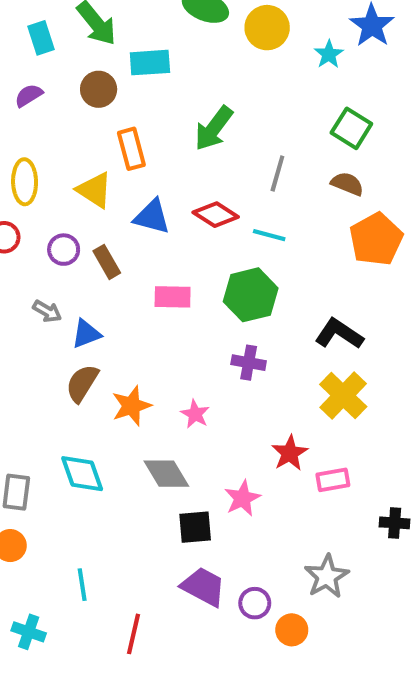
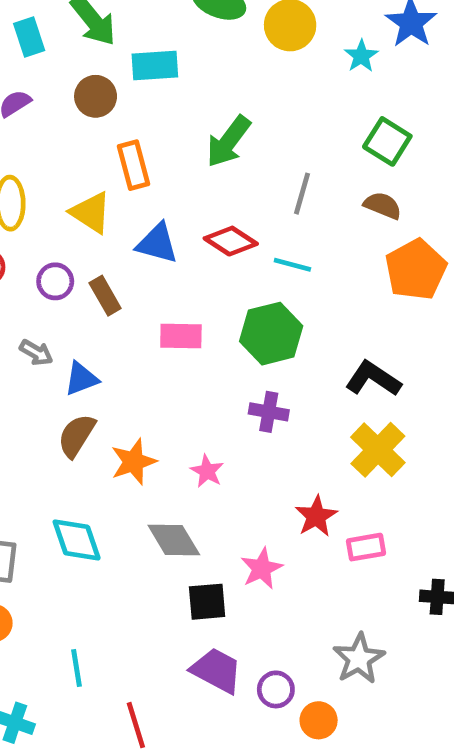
red line: (134, 634) -> (136, 725), turned -30

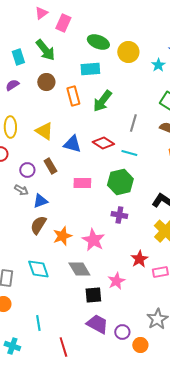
cyan rectangle: (155, 65) -> (90, 69), moved
orange rectangle: (133, 165) -> (73, 96), moved
purple circle: (55, 281) -> (27, 170), moved
pink star: (207, 471) -> (93, 240), size x1.6

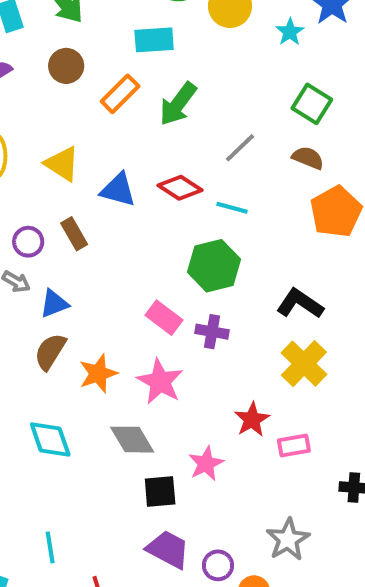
orange rectangle: (73, 96) -> (120, 94), turned 60
gray line: (133, 123) -> (240, 148), turned 30
pink rectangle: (82, 183) -> (164, 318), moved, turned 36

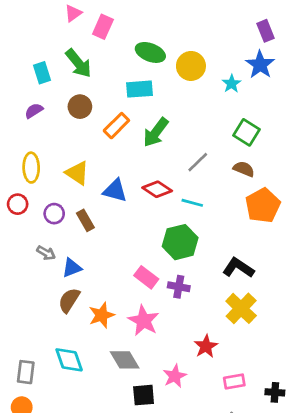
purple circle: (28, 242) -> (54, 214), moved
pink rectangle: (294, 446) -> (234, 382), moved

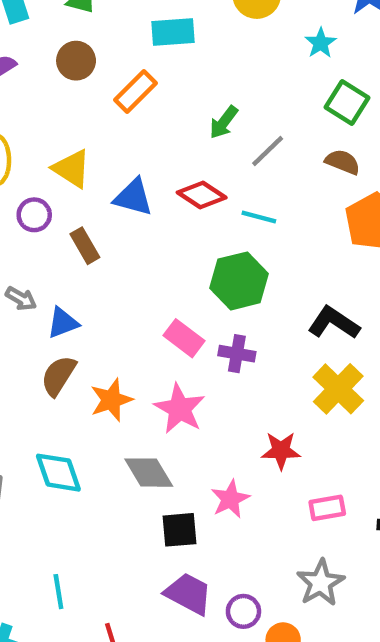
cyan star: (232, 84) -> (321, 43), moved
green arrow: (156, 132) -> (224, 122), moved, size x0.7
purple circle: (54, 214) -> (34, 215), moved
red star: (206, 346) -> (281, 451), turned 30

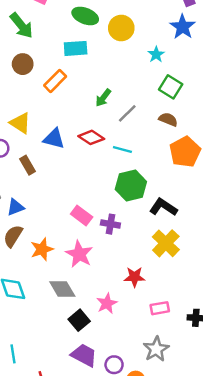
green hexagon: (239, 281) -> (131, 186), moved
black square: (180, 530) -> (79, 320), turned -35

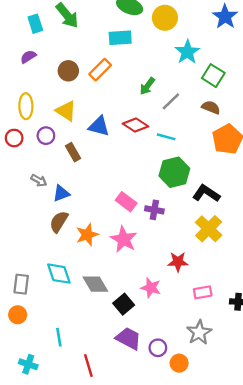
cyan star: (156, 54) -> (187, 52), moved, size x1.5
brown circle: (23, 64) -> (68, 71), moved
gray diamond: (62, 289) -> (95, 284), moved
pink star: (107, 303) -> (151, 288), turned -30

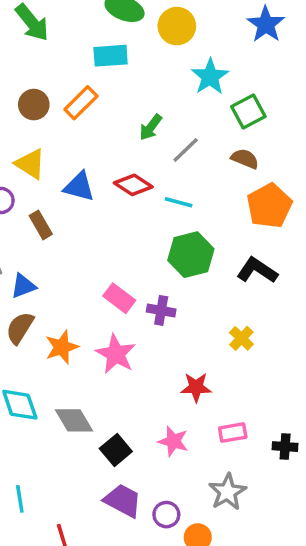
green square: (213, 76) -> (248, 112), turned 30
black L-shape: (206, 193) -> (257, 270), moved
yellow cross: (209, 229) -> (241, 338), size x0.6
pink star: (151, 288) -> (173, 441), moved

